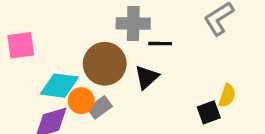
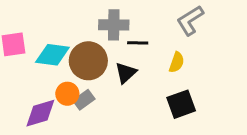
cyan diamond: (59, 86) -> (52, 55), moved
yellow semicircle: (227, 96) -> (177, 62), moved
black square: (209, 112) -> (181, 104), size x1.4

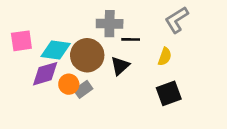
purple diamond: (40, 113) -> (45, 74), moved

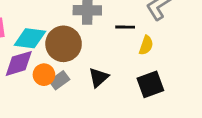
black line: (131, 39) -> (125, 27), moved
black triangle: (120, 66) -> (99, 77), moved

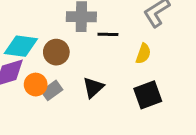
black line: (125, 27) -> (108, 34), moved
brown circle: (64, 44) -> (56, 52), size x0.7

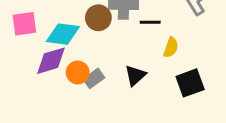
brown circle: (56, 52) -> (98, 18), moved
yellow semicircle: (143, 54) -> (171, 47), moved

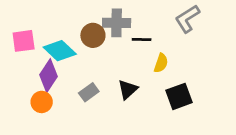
cyan diamond: (63, 34) -> (60, 51), turned 36
purple diamond: (51, 61) -> (49, 76), turned -40
orange circle: (78, 73) -> (42, 102), moved

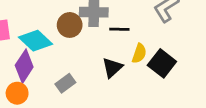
black triangle: (128, 89) -> (112, 68), moved
black square: (179, 96) -> (162, 63), moved, turned -32

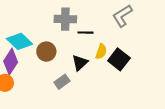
brown circle: (70, 25) -> (46, 52), moved
gray rectangle: (65, 83) -> (62, 82), moved

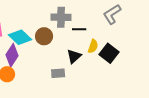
brown circle: (46, 52) -> (44, 36), moved
gray rectangle: (62, 82) -> (58, 73), turned 32

